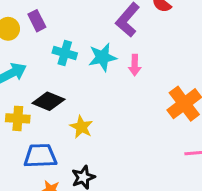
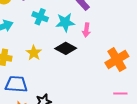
black diamond: (48, 101) -> (66, 48), moved
yellow star: (81, 127) -> (34, 53), moved

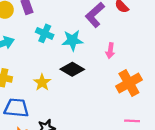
pink arrow: (86, 30) -> (110, 51), moved
yellow star: (34, 53) -> (42, 82), moved

